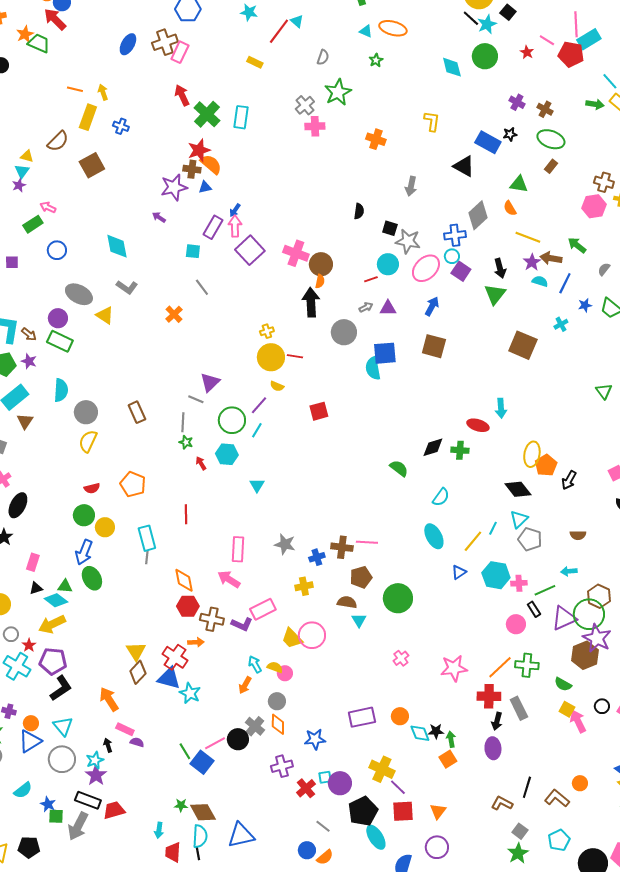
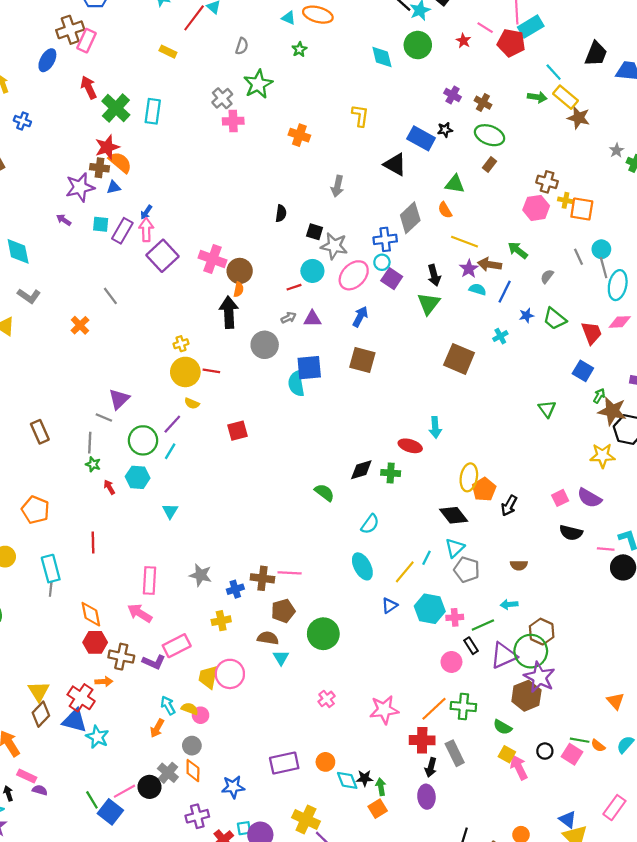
blue ellipse: (128, 44) -> (47, 60), moved
cyan square: (193, 251) -> (101, 224), moved
yellow trapezoid: (292, 638) -> (208, 677), turned 55

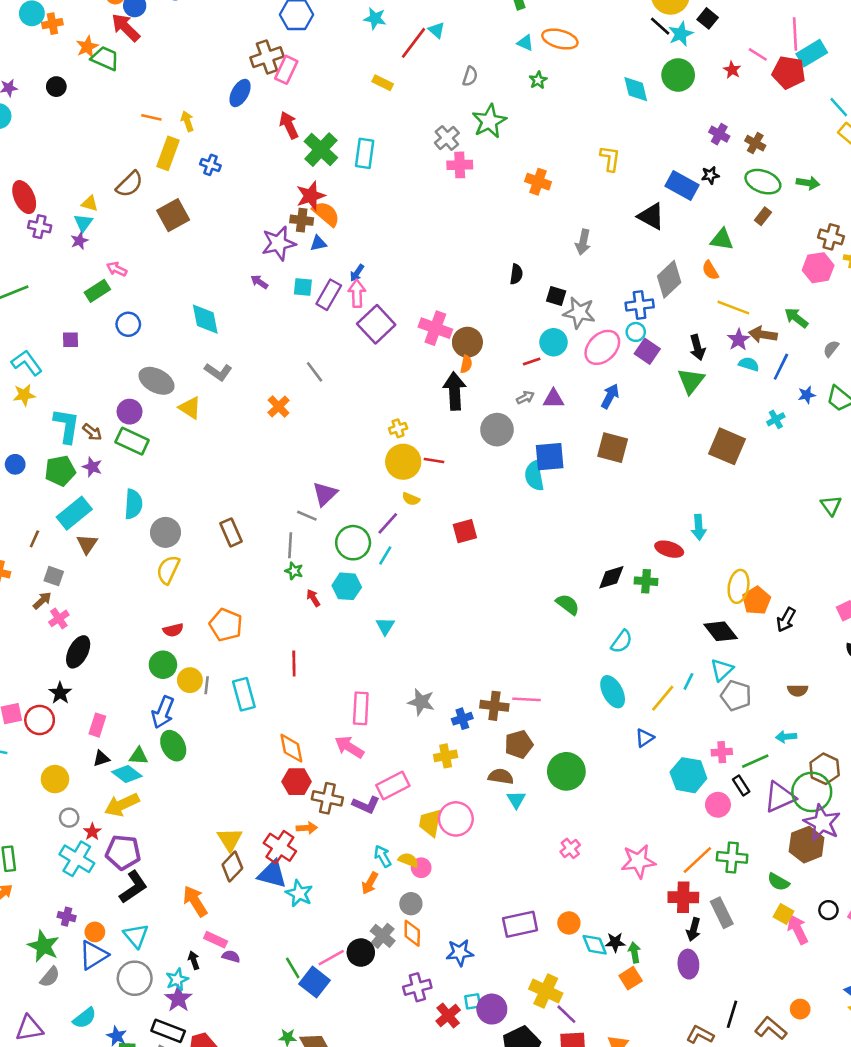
green arrow: (537, 97) -> (808, 183), moved
gray line: (51, 589) -> (207, 685), moved
cyan hexagon: (430, 609) -> (688, 775), moved

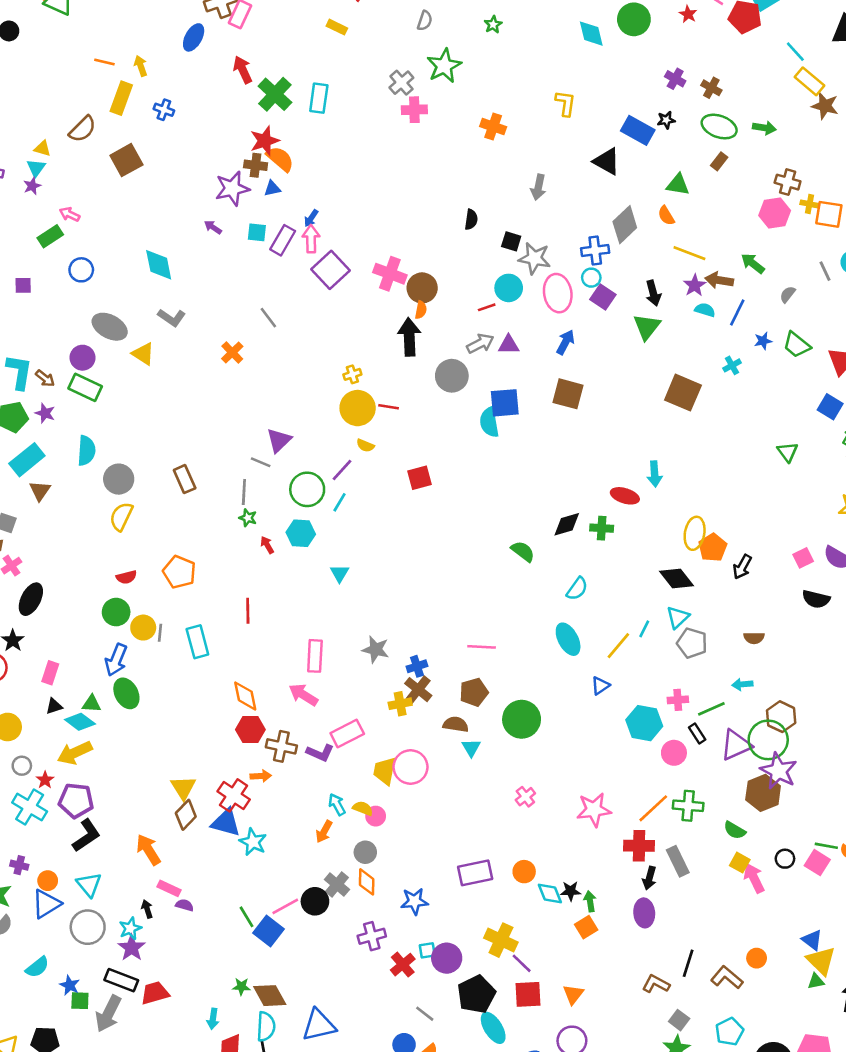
pink ellipse: (602, 347) -> (558, 293), turned -54
gray arrow: (525, 397) -> (480, 343), size x1.5
brown cross: (494, 706) -> (418, 690), moved, turned 32

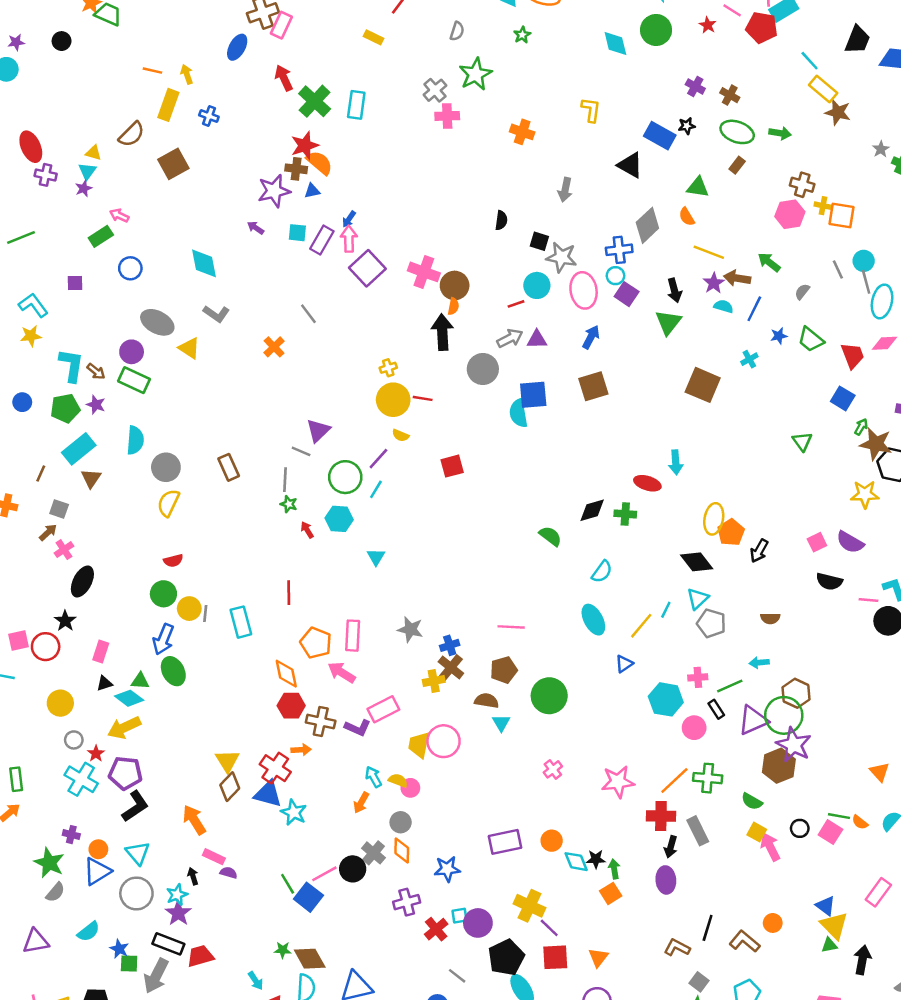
brown square: (568, 394) -> (593, 386), turned -32
orange pentagon: (179, 572) -> (316, 643), moved
cyan arrow: (213, 1019) -> (256, 981), turned -42

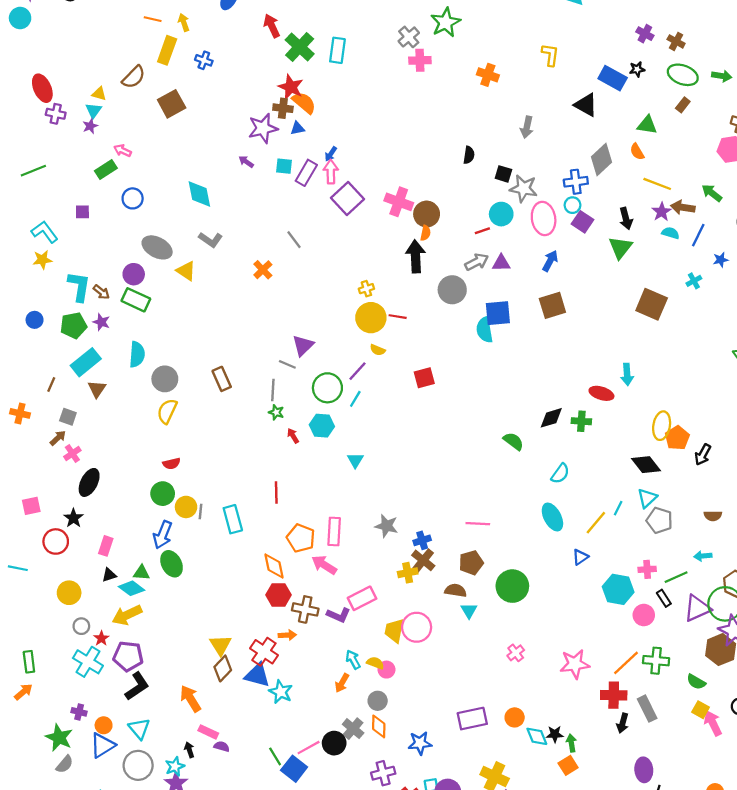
red star: (305, 145) -> (291, 87), turned -30
pink square: (19, 640) -> (31, 506), moved
purple ellipse: (666, 880) -> (644, 770), moved

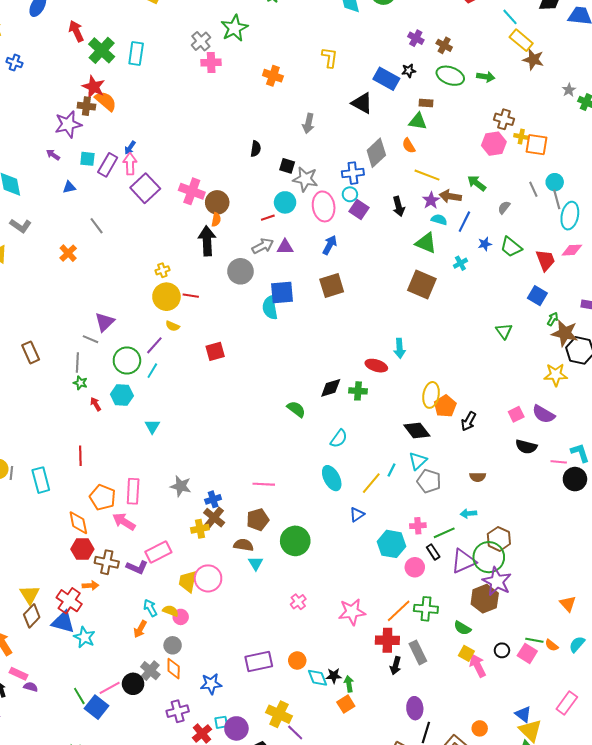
brown rectangle: (683, 105) -> (426, 103), moved, turned 56
blue triangle: (297, 128) -> (69, 187), moved
green triangle: (620, 247) -> (426, 243), moved, turned -45

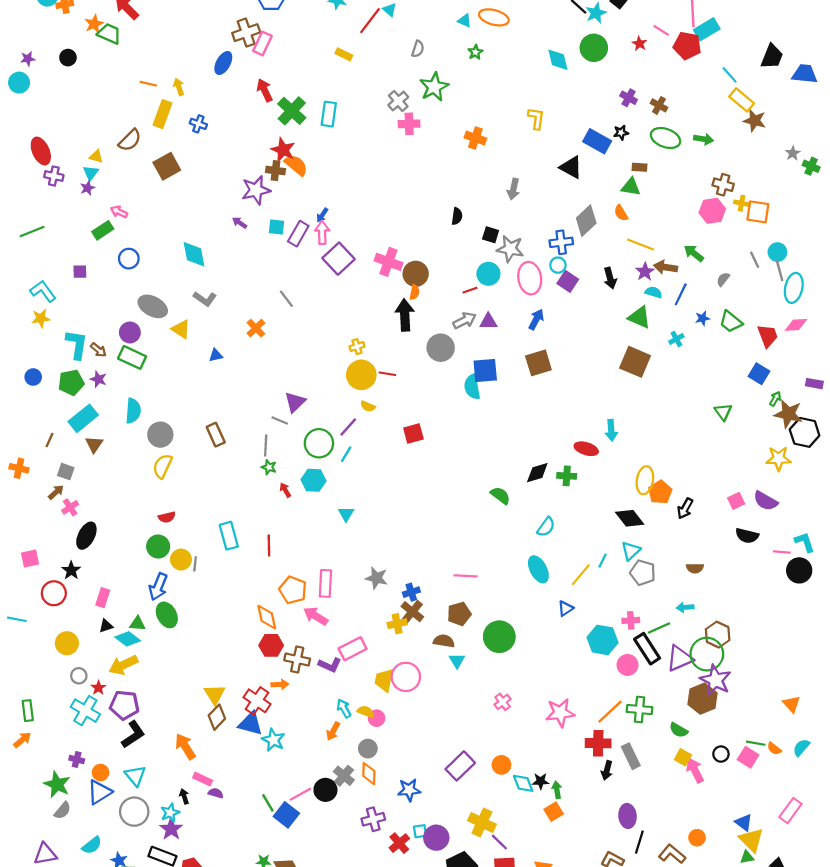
blue triangle: (69, 187) -> (216, 355), moved
cyan rectangle: (41, 480) -> (229, 536), moved
black rectangle: (433, 552) -> (647, 649), size x1.8
purple rectangle: (259, 662) -> (460, 766), turned -32

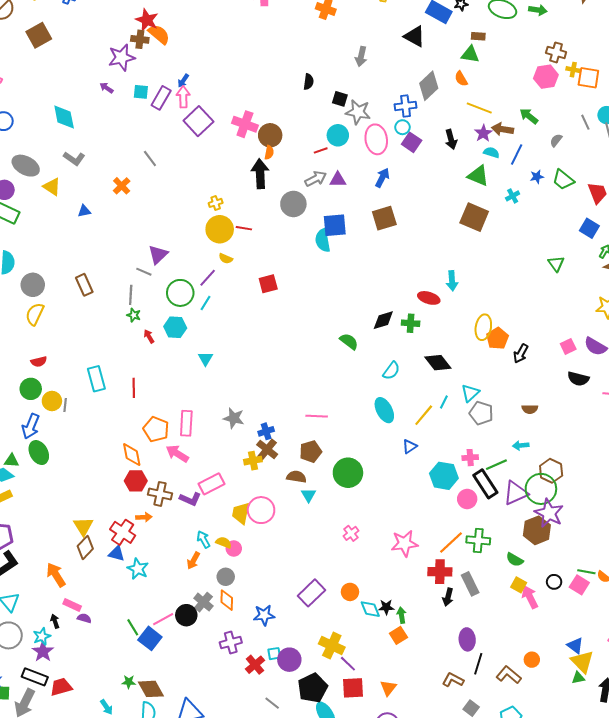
black diamond: (630, 518) -> (438, 363), moved
blue triangle: (250, 724) -> (117, 554), size x0.7

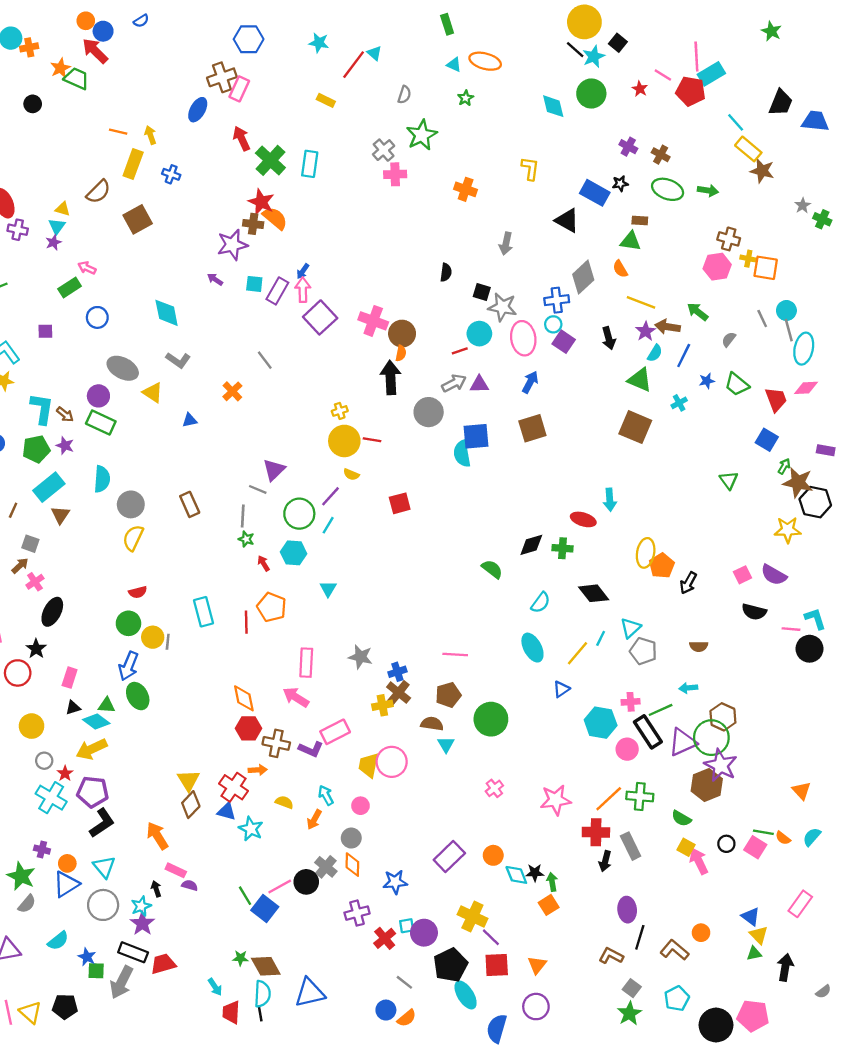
cyan semicircle: (491, 152) -> (655, 353), turned 105
orange pentagon: (156, 429) -> (272, 607), moved
yellow semicircle: (224, 542) -> (284, 802), moved
yellow triangle: (582, 662) -> (759, 935), size x0.7

